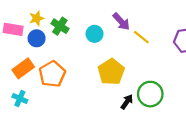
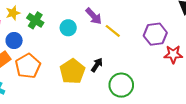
blue circle: (37, 38) -> (14, 41), moved
yellow pentagon: (111, 72) -> (72, 71), moved
black arrow: (127, 102) -> (97, 65), moved

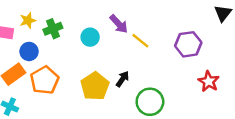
green cross: (35, 20) -> (53, 29), turned 35
red star: (173, 54) -> (209, 81), moved, turned 30

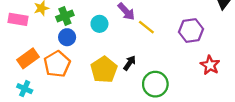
blue circle: (29, 51) -> (67, 37), moved

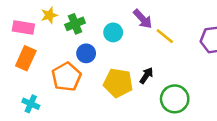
blue circle: (67, 37) -> (86, 53), moved
orange rectangle: (28, 58) -> (26, 58), moved, turned -30
yellow pentagon: (104, 70) -> (118, 83), turned -30

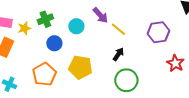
yellow star: (49, 15) -> (24, 28), moved
black arrow: (146, 76) -> (118, 54), moved
orange pentagon: (66, 77) -> (44, 74), moved

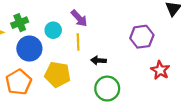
yellow line: (118, 29) -> (78, 42), moved, turned 49
blue circle: (54, 43) -> (29, 49), size x1.5
black arrow: (118, 54) -> (99, 60), turned -120

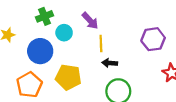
green cross: (20, 23) -> (45, 16), moved
yellow line: (78, 42) -> (101, 44), moved

